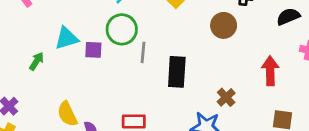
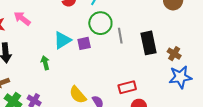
green arrow: (37, 61) -> (45, 63), turned -32
brown cross: (226, 97) -> (174, 54), moved

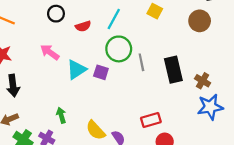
pink arrow: (22, 18) -> (50, 52), moved
purple square: (84, 43) -> (101, 72), turned 32
green arrow: (45, 63) -> (61, 115), moved

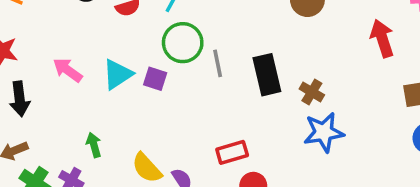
pink arrow: (50, 52) -> (68, 70), moved

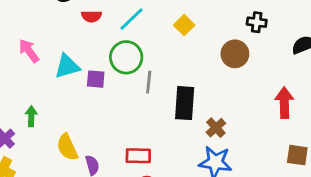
purple square: (155, 79) -> (96, 79), turned -30

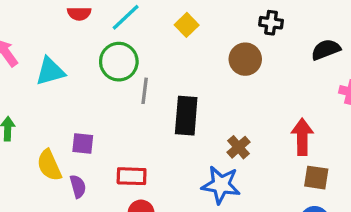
purple square: (96, 79) -> (83, 144), moved
red arrow: (284, 103) -> (302, 137), moved
brown cross: (216, 128) -> (239, 147), moved

